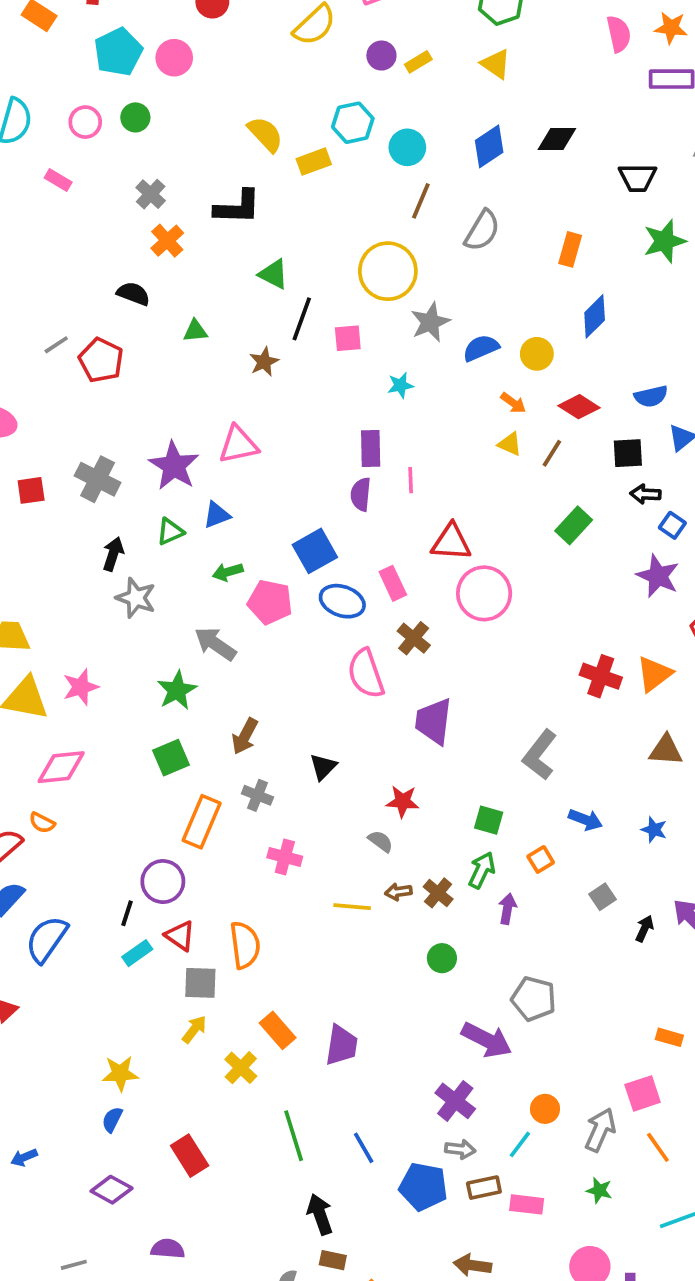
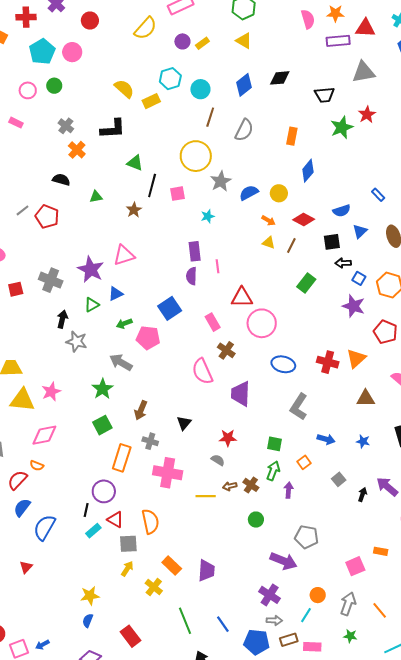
blue ellipse: (342, 601) -> (283, 364), moved
pink cross: (285, 857) -> (168, 473), size x1.6
pink square: (643, 1093) -> (355, 566), moved

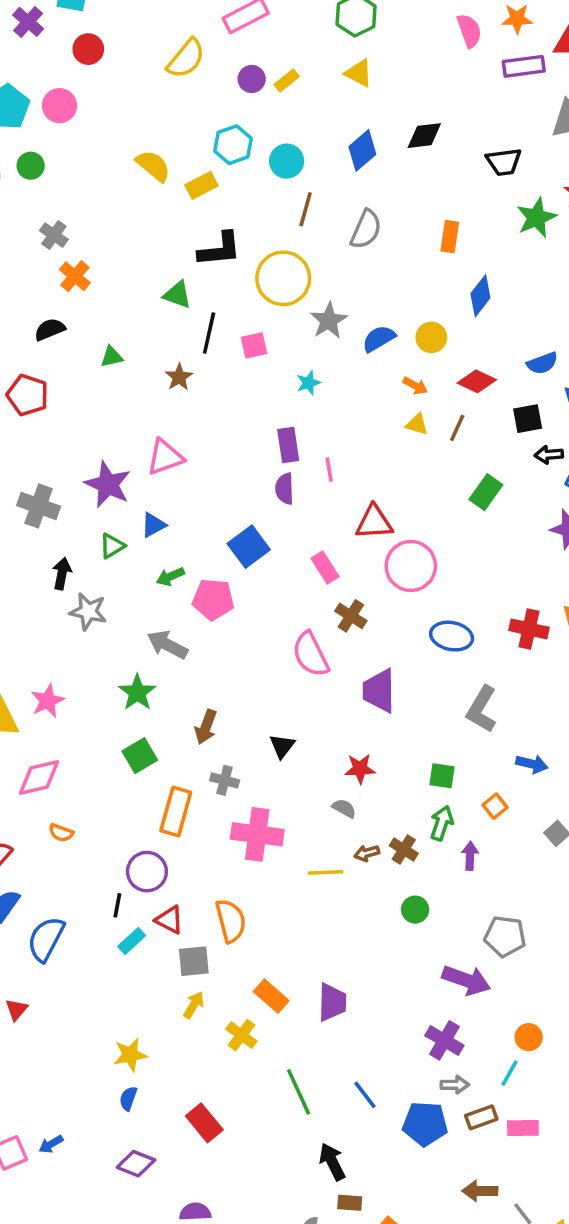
black L-shape: (113, 129) -> (220, 249), moved
black semicircle: (61, 180) -> (50, 329), turned -36
orange semicircle: (37, 466) -> (61, 833), moved

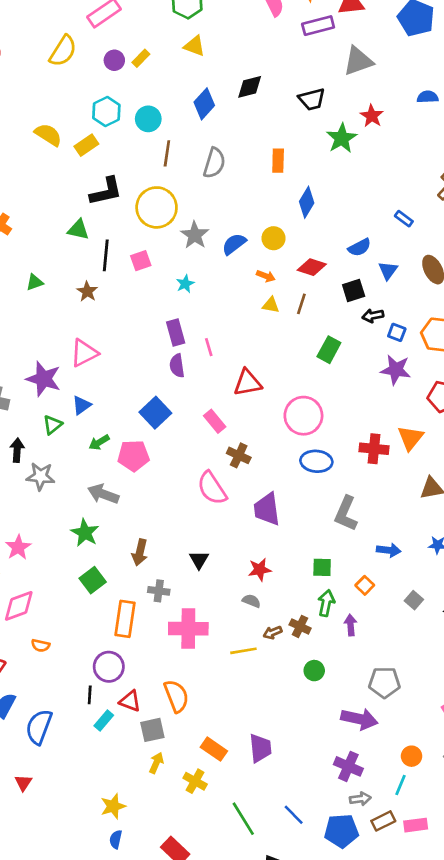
pink circle: (411, 566) -> (303, 416), moved

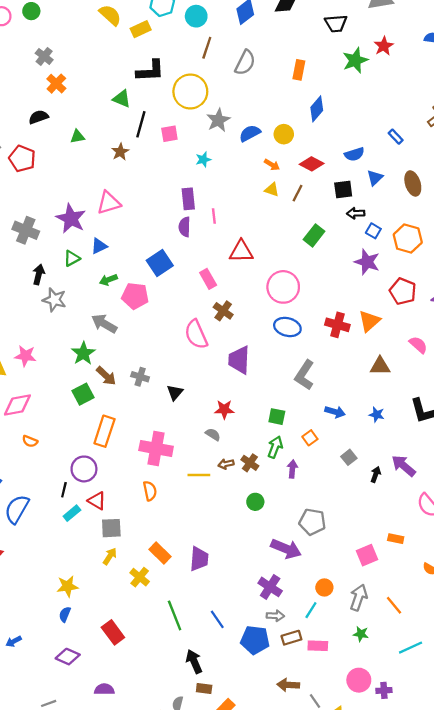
pink star: (18, 547) -> (25, 356), turned 30
brown arrow: (140, 552) -> (106, 376), moved, turned -70
gray cross: (159, 591) -> (140, 377), moved
orange semicircle: (176, 696) -> (150, 491), moved, size x0.7

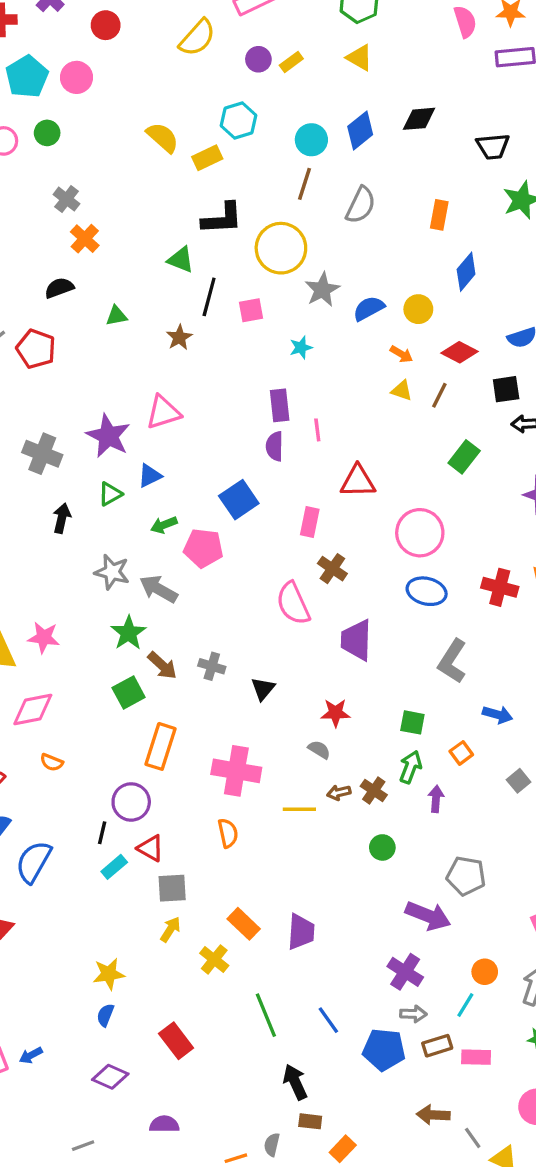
cyan circle: (196, 16) -> (311, 140), moved
pink rectangle: (208, 279) -> (310, 522), turned 42
gray star: (54, 300) -> (112, 572), moved

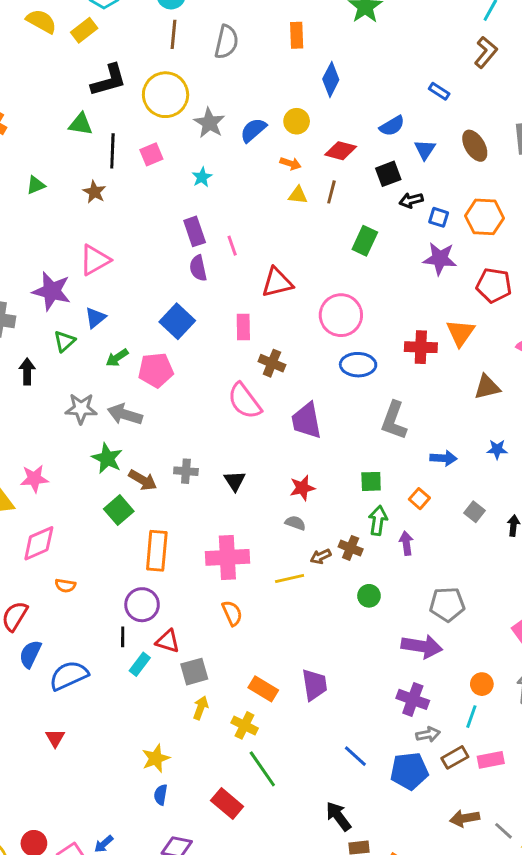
blue semicircle: (34, 862) -> (69, 675), turned 48
green line: (266, 1015) -> (262, 769), moved

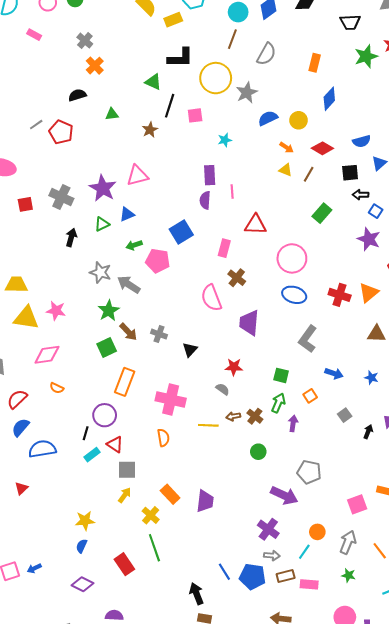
gray star: (209, 123) -> (247, 93), moved
blue line: (355, 756) -> (224, 572), moved

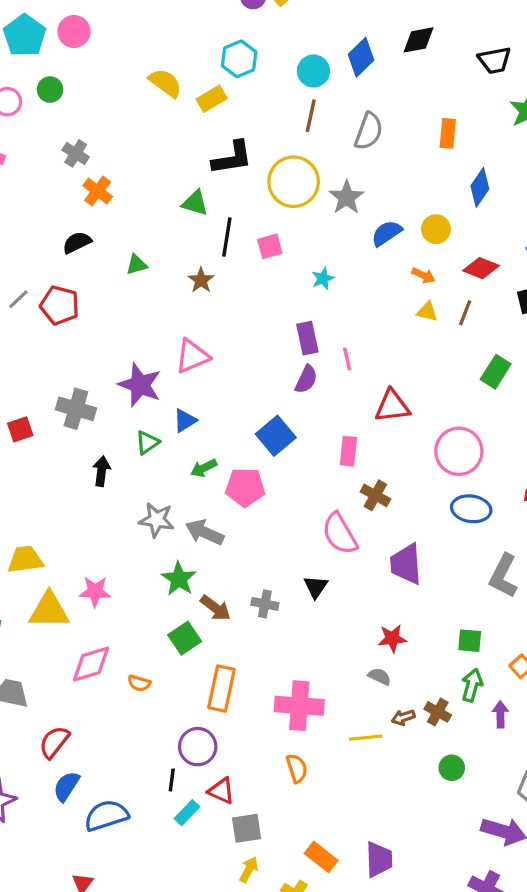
purple semicircle: (205, 200) -> (306, 379), turned -150
black triangle: (190, 350) -> (316, 587), moved
orange semicircle: (57, 388) -> (139, 683), moved

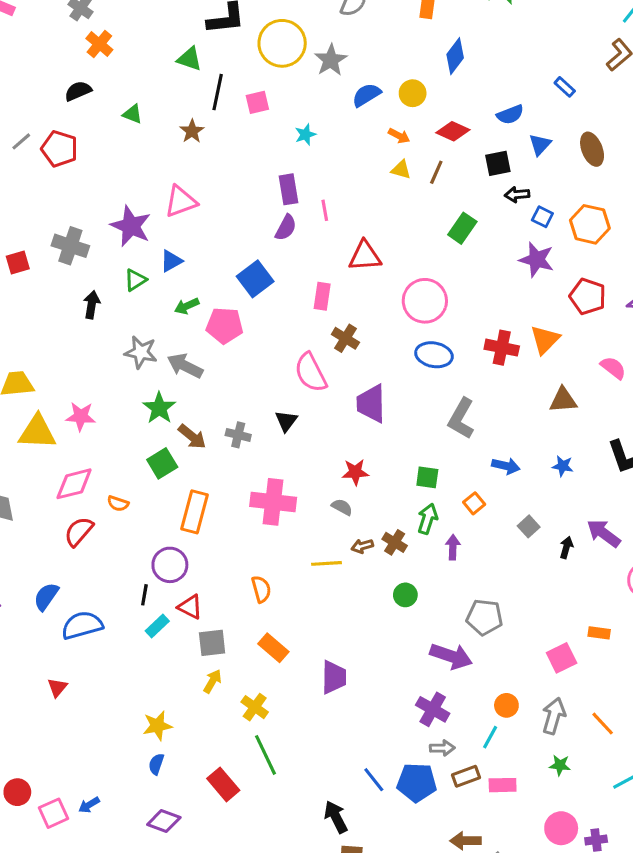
green triangle: (137, 265) -> (133, 114), turned 35
pink cross: (299, 706) -> (273, 502), moved
red semicircle: (54, 742) -> (79, 531), moved
orange rectangle: (321, 857) -> (273, 648), moved

